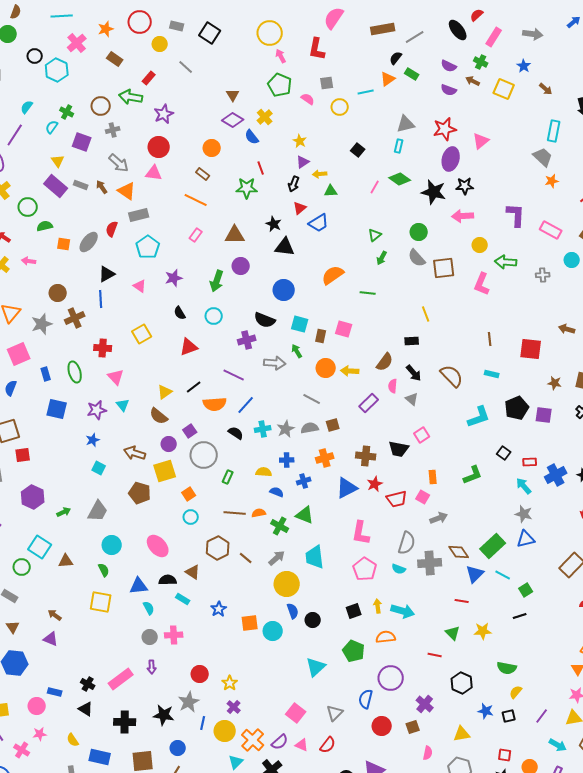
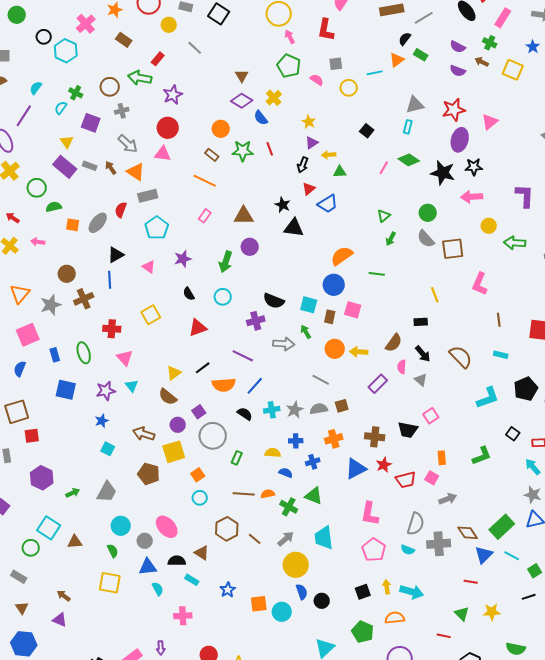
green star: (247, 188) -> (243, 151), moved
pink L-shape: (482, 284) -> (480, 284), moved
blue circle: (284, 290) -> (334, 285), moved
gray circle: (150, 637) -> (145, 541), moved

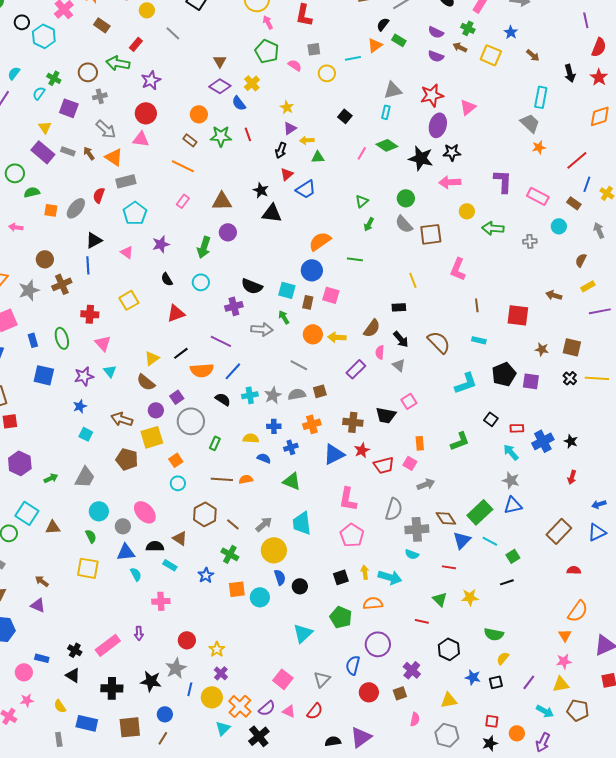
green cross: (289, 507) -> (230, 554), moved
cyan semicircle: (408, 550) -> (412, 554), moved

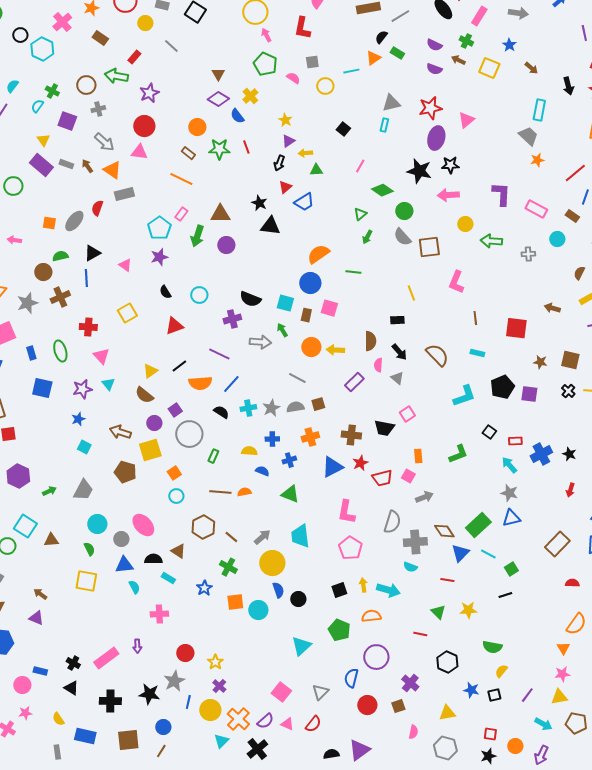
green diamond: (387, 145) -> (382, 190), moved
green semicircle: (32, 192) -> (60, 256), moved
cyan pentagon: (135, 213) -> (159, 228), moved
green arrow: (204, 247) -> (197, 236), moved
brown semicircle: (372, 328) -> (370, 341), turned -36

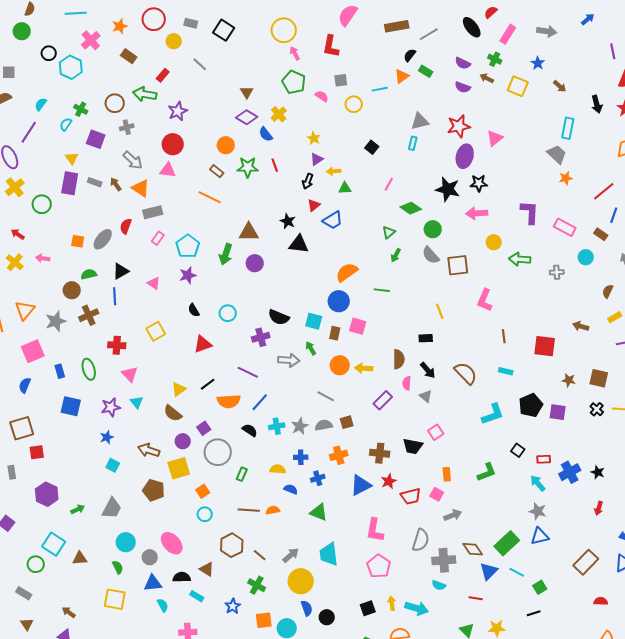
purple rectangle: (41, 165) -> (70, 183), turned 60
pink rectangle: (181, 214) -> (158, 238), moved

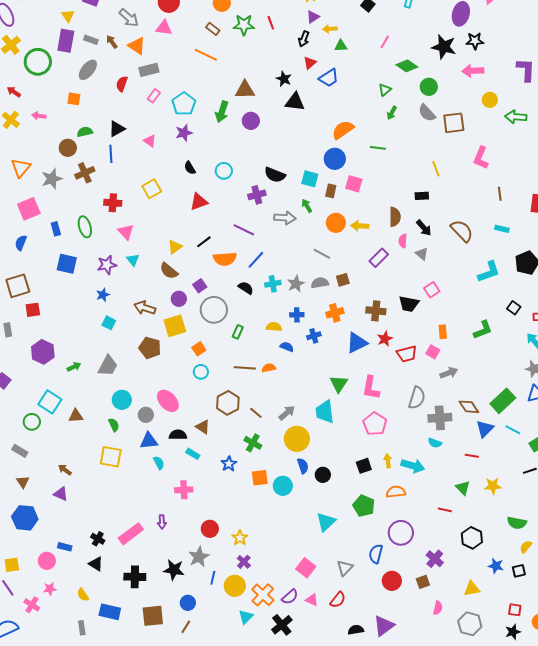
green circle: (42, 204) -> (38, 62), size x1.4
gray ellipse: (103, 239) -> (88, 70), moved
green triangle: (319, 512) -> (339, 384), moved, turned 42

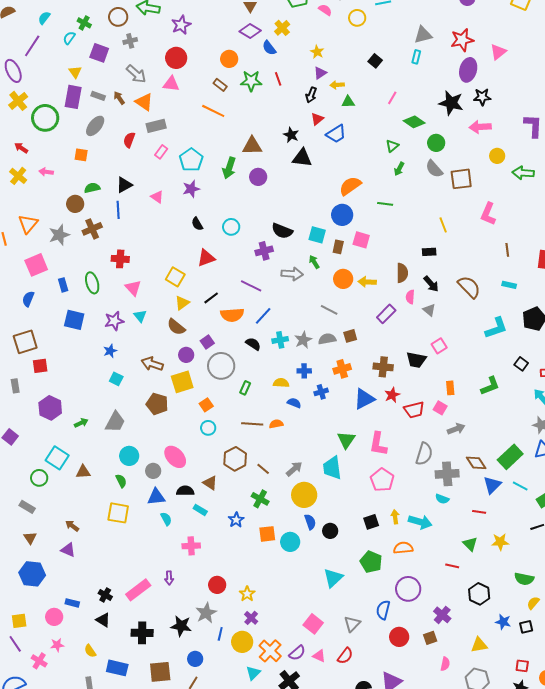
yellow square: (152, 189) -> (175, 277), moved, turned -30

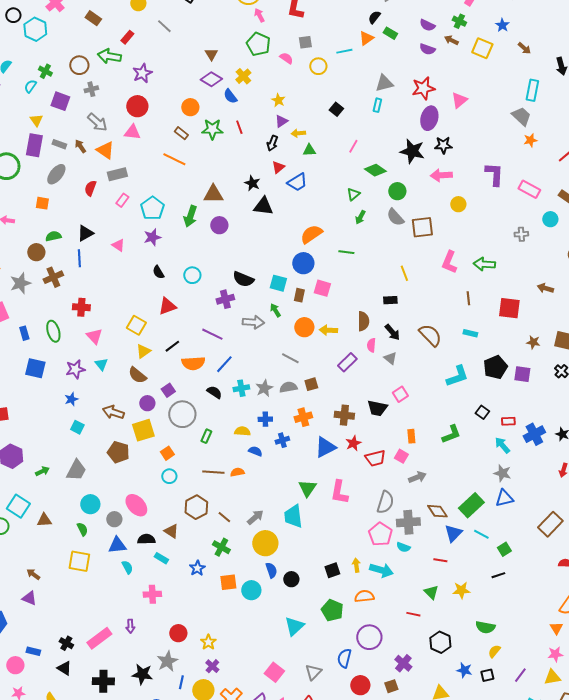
green arrow: (523, 173) -> (484, 264), moved
pink pentagon: (382, 480) -> (380, 534), moved

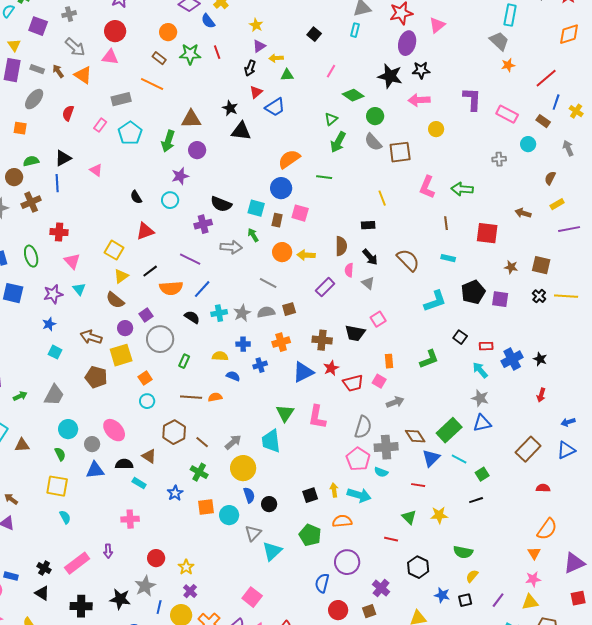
gray rectangle: (117, 174) -> (121, 99), moved
green arrow: (360, 217) -> (338, 142), size x1.5
purple star: (152, 237) -> (180, 176), moved
cyan semicircle: (127, 567) -> (65, 517), moved
gray triangle: (313, 672) -> (253, 533), moved

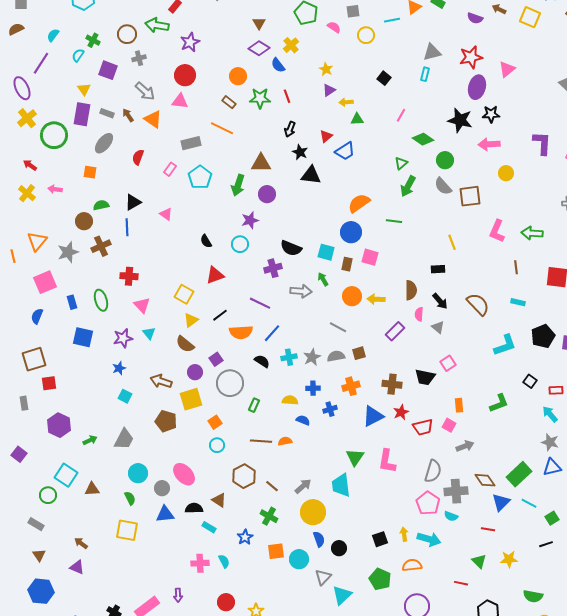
black arrow: (250, 68) -> (290, 129), moved
cyan semicircle: (65, 517) -> (224, 561), moved

